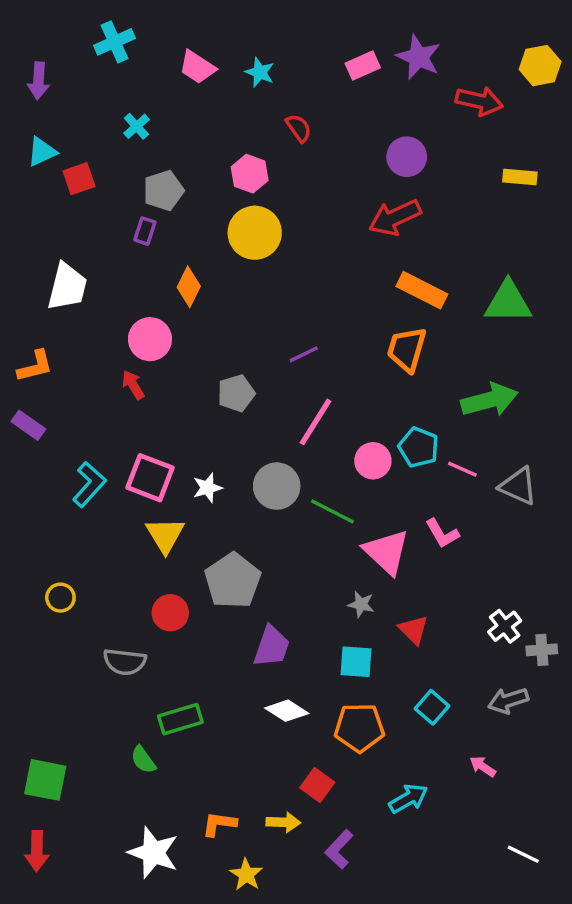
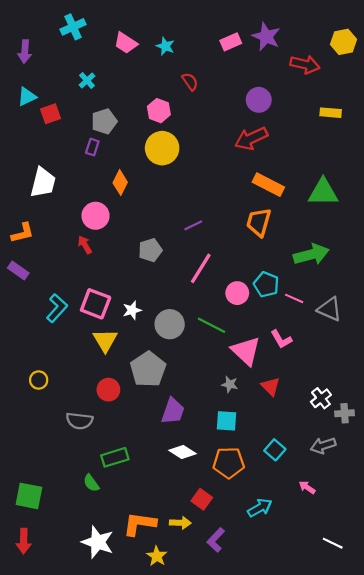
gray circle: (277, 486) -> (170, 324), moved
red triangle: (413, 630) -> (271, 386), moved
orange L-shape: (219, 824) -> (140, 524), size x1.5

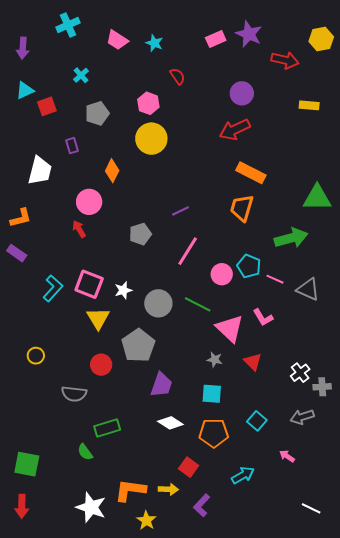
purple rectangle: (92, 147) -> (72, 146), moved, turned -35
green triangle: (323, 192) -> (317, 198), moved

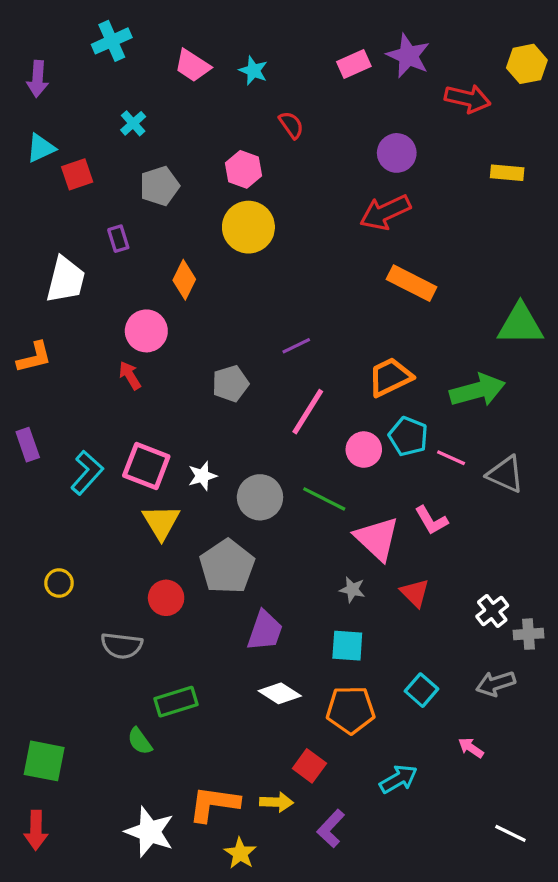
orange trapezoid: (242, 208) -> (390, 377), moved, turned 48
purple rectangle: (17, 253) -> (28, 445), moved, turned 36

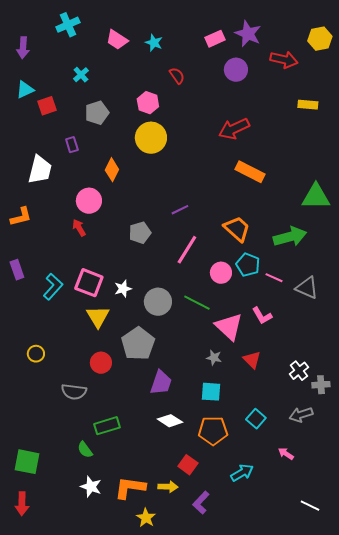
purple circle: (397, 153) -> (236, 70), moved
orange trapezoid: (390, 377) -> (237, 229), turned 68
white star: (150, 832) -> (91, 487), moved, size x0.7

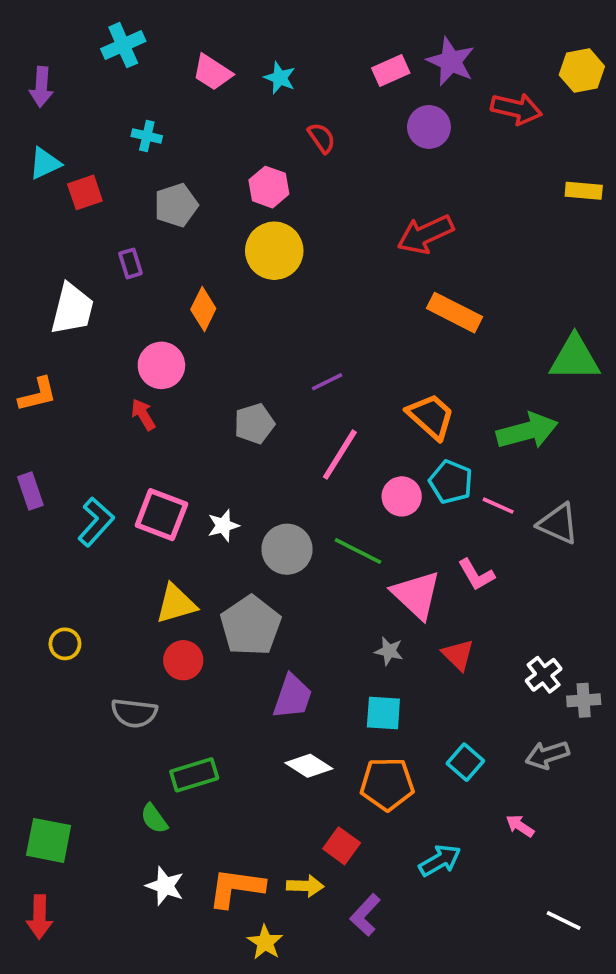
cyan cross: (81, 75) -> (147, 136), turned -35
yellow rectangle: (308, 105) -> (584, 191), moved
yellow triangle: (98, 317) -> (176, 604), moved, turned 45

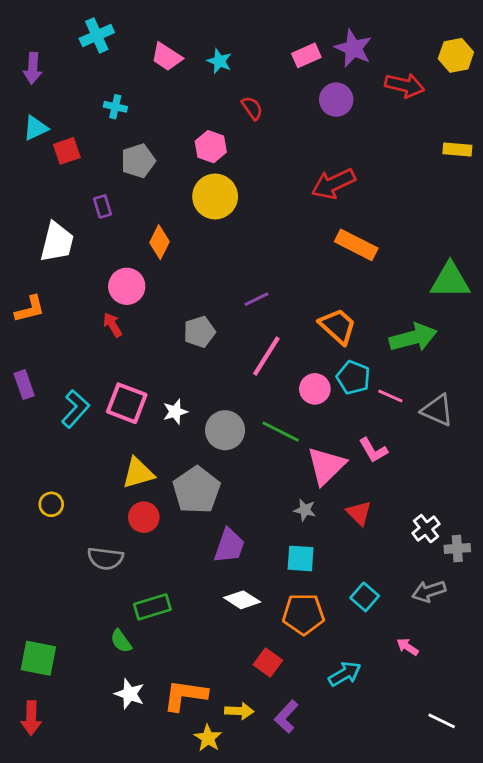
pink triangle: (416, 595) -> (326, 466), turned 33
yellow arrow: (305, 886) -> (239, 711), moved

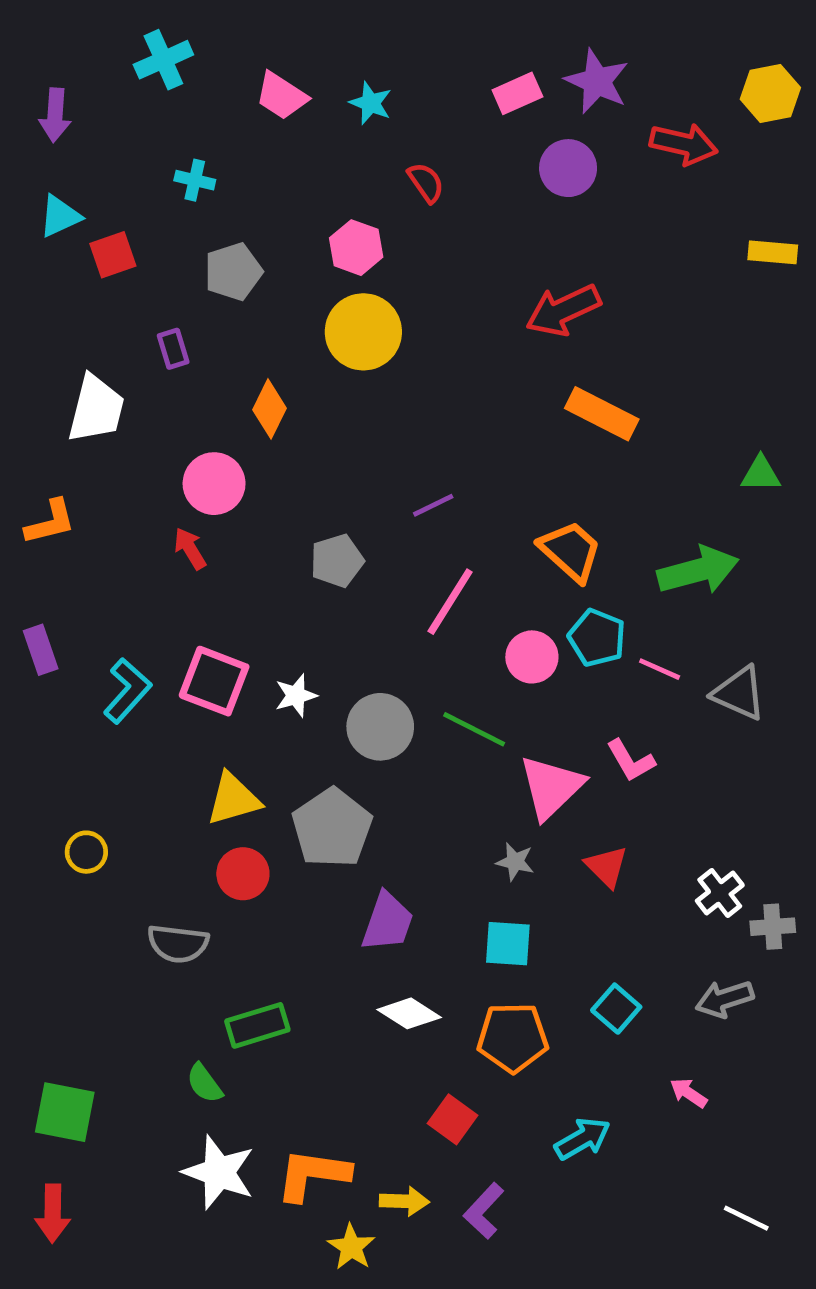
green triangle: (450, 281) -> (761, 474), size x0.6
white star: (130, 694) -> (219, 1172), size x1.4

